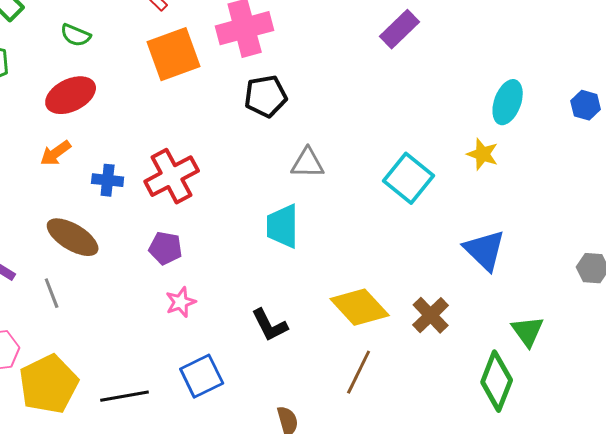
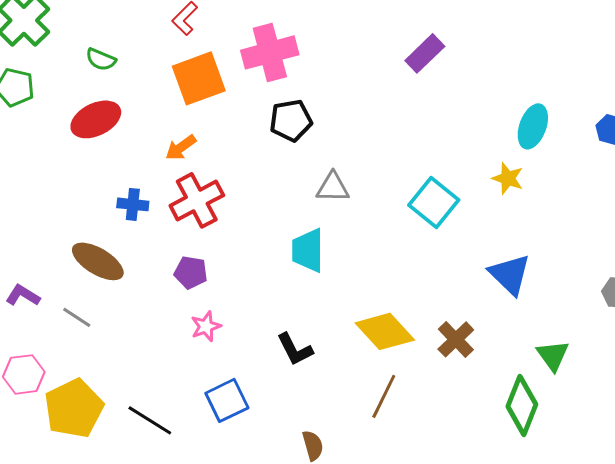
orange arrow: (56, 153) -> (181, 147), moved
gray line: (52, 293) -> (77, 317), turned -36
black line: (125, 396) -> (150, 420), turned 42

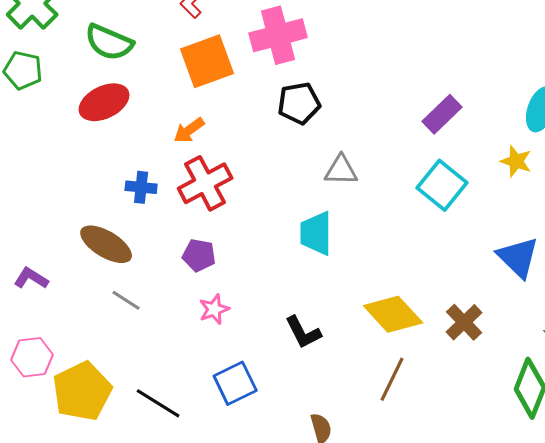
purple rectangle: (425, 53) -> (442, 114), moved
green semicircle: (101, 59) -> (109, 42), size x1.6
gray line: (77, 317) -> (126, 300), moved

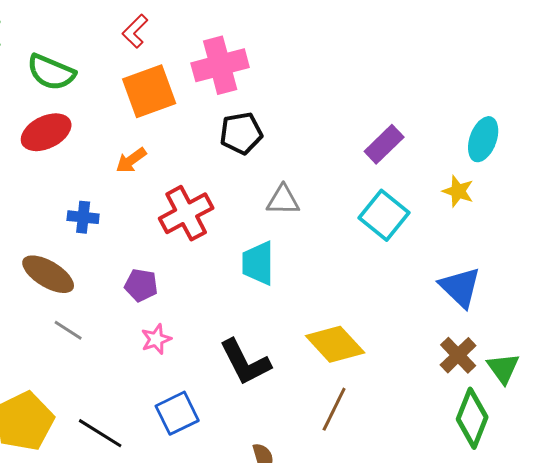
red cross: (205, 183) -> (186, 213), moved
brown cross: (464, 322) -> (458, 355), moved
black L-shape: (303, 332) -> (245, 362), size x1.4

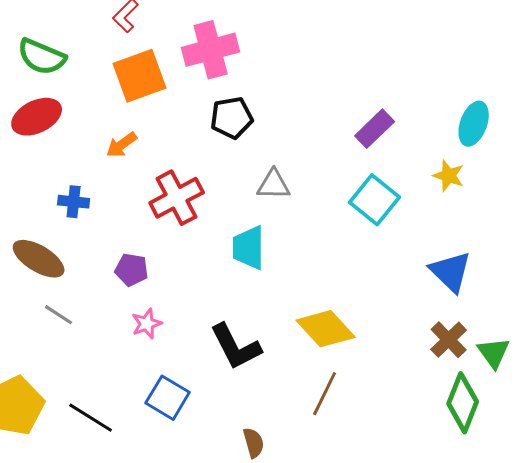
blue square: (177, 413) -> (168, 398), turned -33

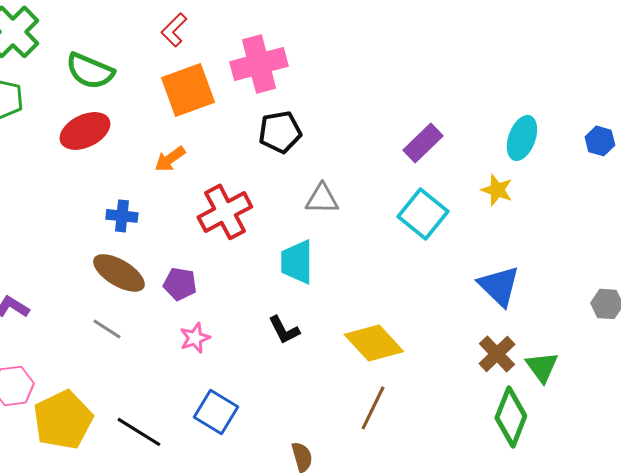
brown ellipse: (39, 259) -> (119, 273), moved
black L-shape: (236, 347) -> (284, 330), moved, size x0.6

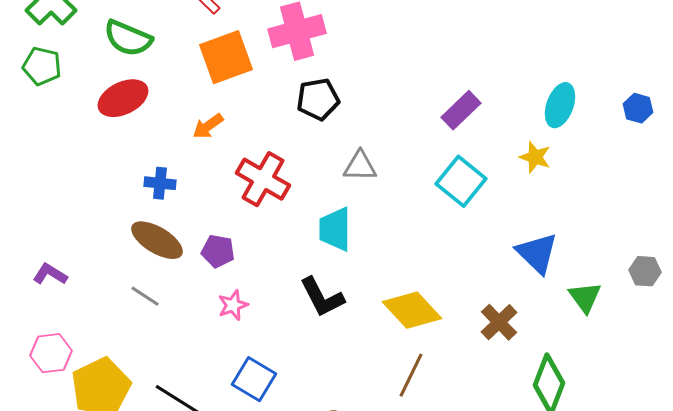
red cross: (225, 212) -> (263, 179), turned -32
black L-shape: (284, 330) -> (322, 297), size x1.4
brown cross: (497, 354) -> (499, 322), moved
green triangle: (542, 367) -> (585, 297), moved

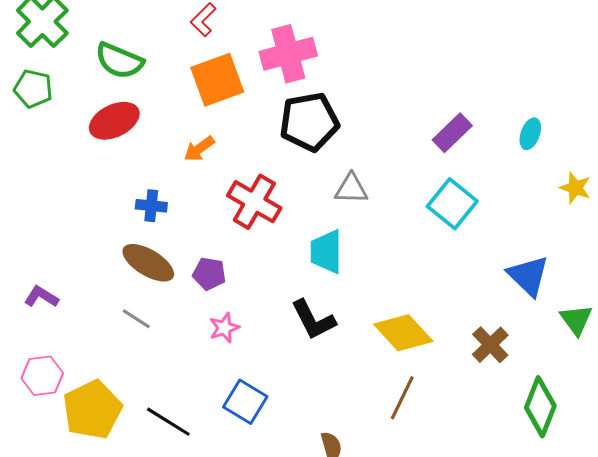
black pentagon: (318, 99) -> (309, 122), size x1.4
cyan ellipse: (560, 105) -> (530, 134), moved, size x0.7
yellow star: (535, 157) -> (575, 188), moved

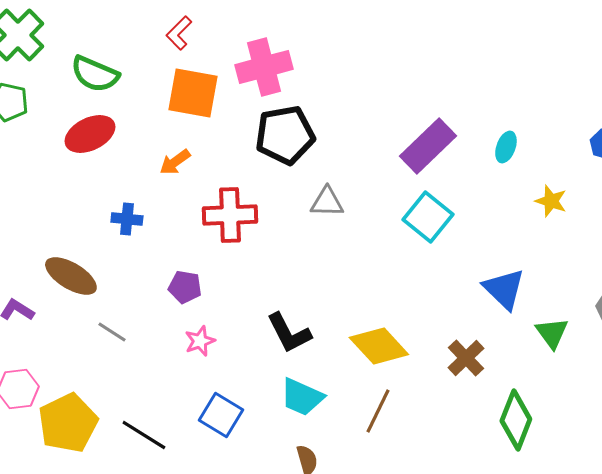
orange square: (217, 80) -> (193, 93), turned 30
purple rectangle: (452, 133) -> (428, 146), size x1.4
red cross: (254, 202) -> (230, 215), turned -32
cyan trapezoid: (326, 252) -> (302, 397), moved, turned -66
brown ellipse: (148, 263) -> (71, 276), moved

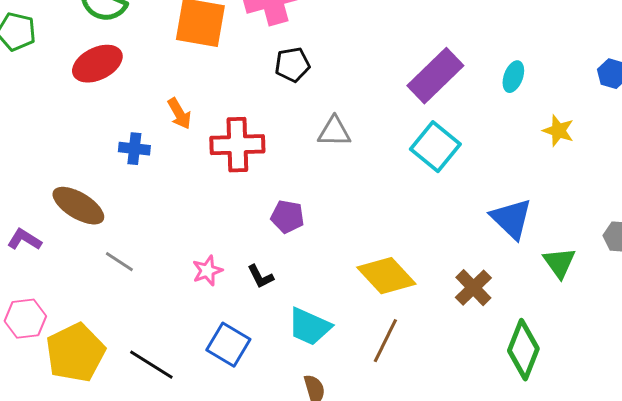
black pentagon: (285, 135) -> (292, 65), size x0.6
orange arrow: (175, 162) -> (179, 114), moved, turned -84
purple pentagon: (185, 287) -> (287, 217), moved
black L-shape: (289, 333) -> (260, 277), moved, size x0.6

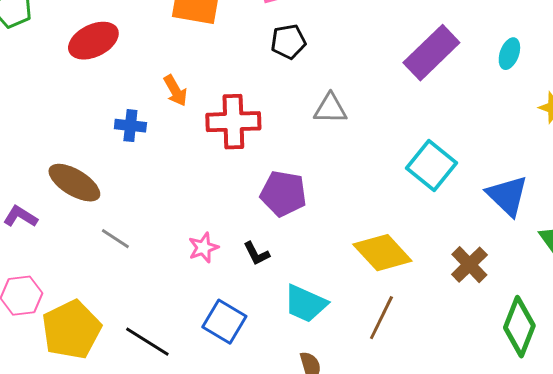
cyan square: (435, 147) -> (431, 166), moved
purple pentagon: (287, 217) -> (283, 194), size x1.4

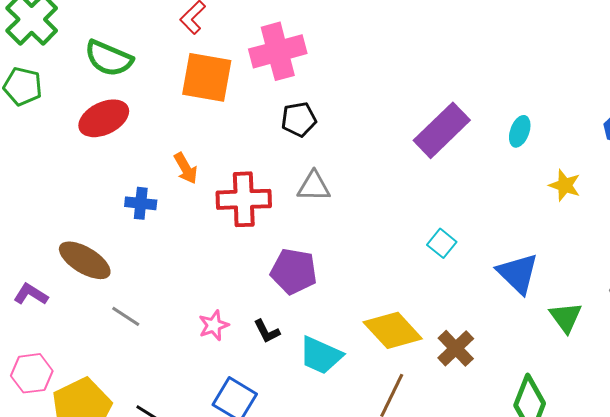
gray triangle: (330, 109) -> (314, 186), moved
cyan square: (431, 166) -> (442, 243), size x0.6
brown cross: (469, 265) -> (456, 348), moved
cyan trapezoid: (305, 304) -> (321, 355), moved

